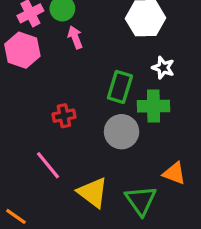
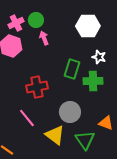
red cross: (64, 116) -> (37, 87), size x1.5
gray circle: (122, 132) -> (70, 112), moved

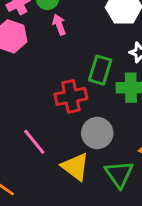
red cross: (37, 87) -> (71, 96), moved

